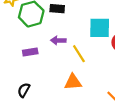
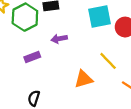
yellow line: (79, 54) -> (108, 61), moved

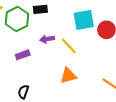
yellow line: (108, 61) -> (69, 46), moved

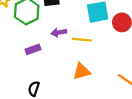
yellow line: (69, 46) -> (82, 40), turned -42

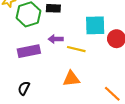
purple rectangle: (33, 49) -> (29, 51), size x1.5

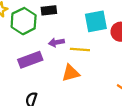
orange triangle: (71, 79) -> (71, 73), moved

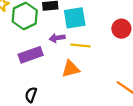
cyan square: (96, 21) -> (75, 18), moved

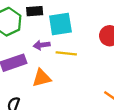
orange triangle: (71, 69) -> (42, 78), moved

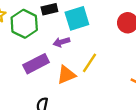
yellow line: (66, 53) -> (90, 63), moved, turned -54

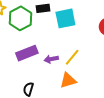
purple arrow: (61, 42) -> (51, 59), moved
orange triangle: (66, 75) -> (68, 80), moved

